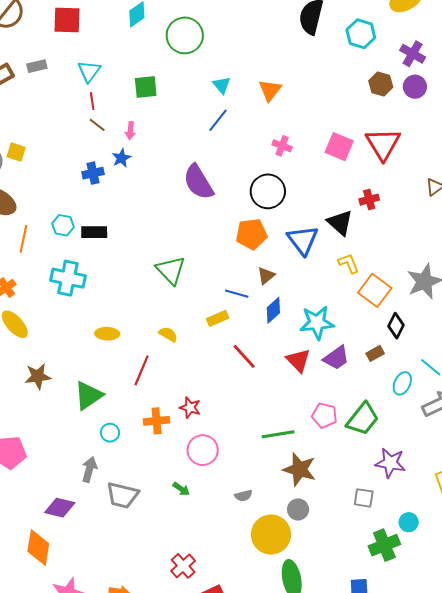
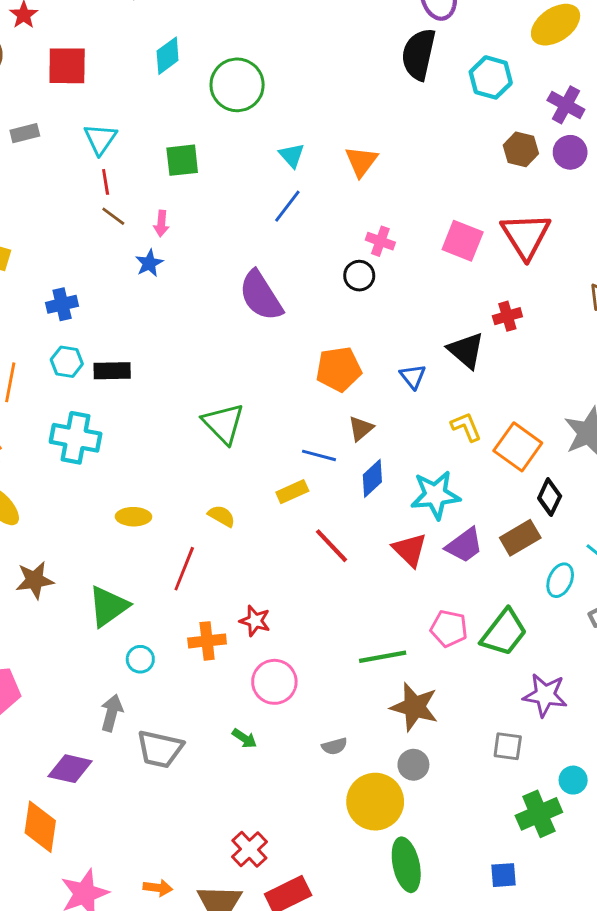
blue cross: (93, 173) -> (62, 304), moved
black circle: (268, 191) -> (359, 276), moved, size x0.6
blue triangle: (303, 240) -> (413, 376), size x0.6
yellow L-shape: (349, 263) -> (466, 427), moved
brown rectangle: (375, 353) -> (520, 538), size x1.5

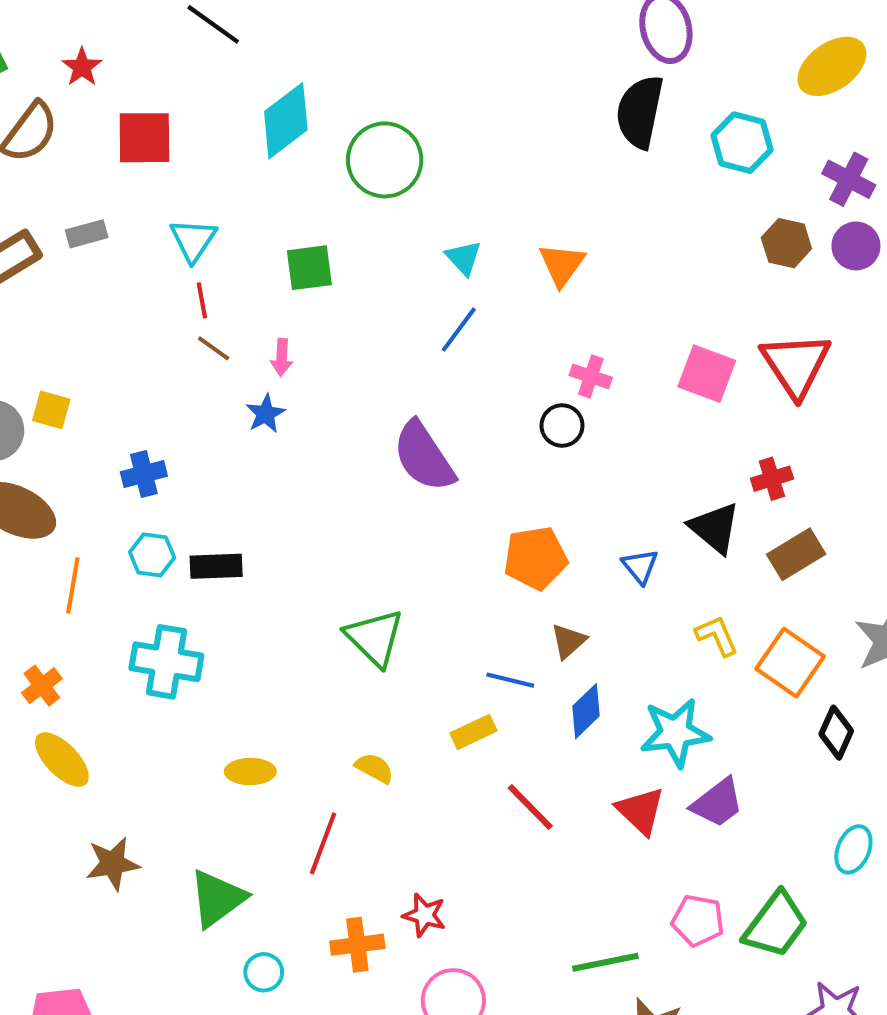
cyan diamond: (168, 56) -> (286, 121), size x1.4
brown rectangle: (520, 538) -> (796, 554), moved

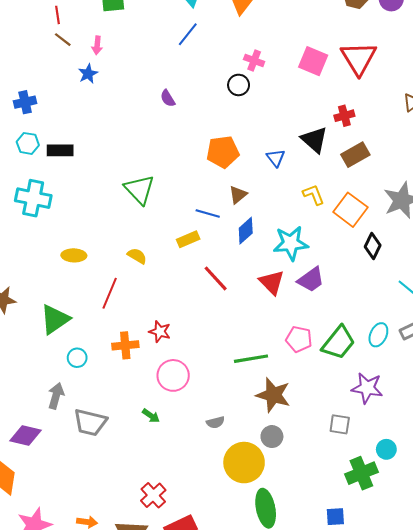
purple semicircle: (424, 457) -> (168, 98), size x0.5
cyan ellipse: (853, 849) -> (378, 335), moved

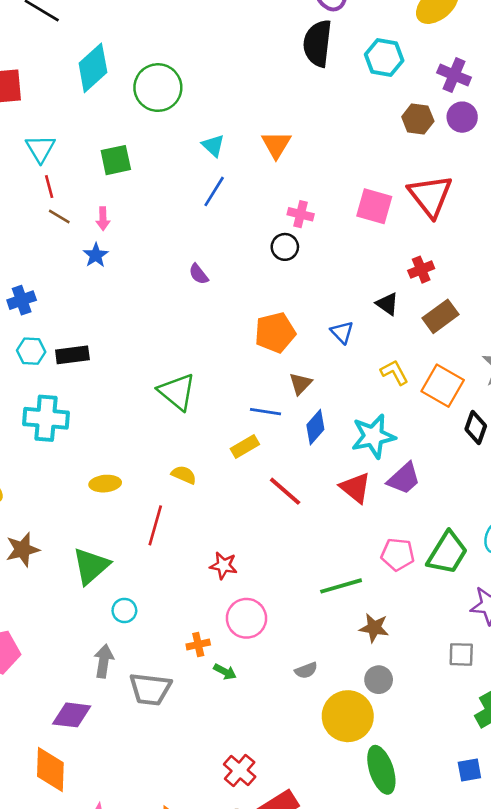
black triangle: (314, 140) -> (387, 304), size x0.7
orange cross: (125, 345) -> (198, 645), moved, size x0.7
brown star: (273, 395) -> (374, 628), size x0.7

